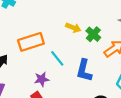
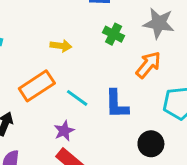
yellow arrow: (73, 28) -> (61, 46), moved
green cross: (93, 34) -> (114, 34), moved

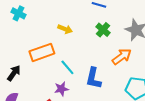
purple star: (64, 131) -> (61, 89), moved

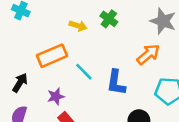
green cross: (103, 30) -> (109, 19), moved
purple star: (61, 89) -> (56, 96), moved

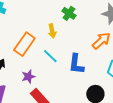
yellow arrow: (78, 26) -> (52, 31), moved, turned 64
orange rectangle: (52, 56) -> (24, 44), turned -30

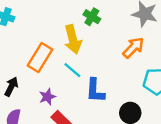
yellow arrow: (52, 31) -> (73, 39), size x1.6
blue L-shape: (76, 64) -> (95, 90), moved

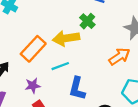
yellow arrow: (73, 39) -> (66, 38), turned 85
cyan line: (72, 70) -> (60, 66), turned -72

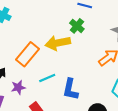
cyan line: (60, 66) -> (47, 78), moved
purple star: (33, 86) -> (18, 87), moved

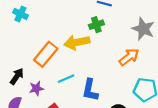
green cross: (77, 26) -> (96, 25), turned 32

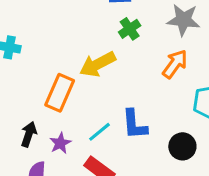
green cross: (96, 25) -> (130, 29), moved
cyan line: (66, 79) -> (99, 132), moved

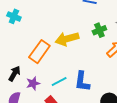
green cross: (130, 29) -> (99, 30), moved

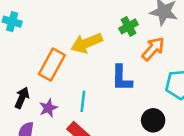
cyan line: (59, 82) -> (83, 101), turned -49
blue L-shape: (82, 82) -> (122, 78), moved

